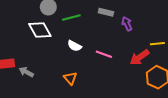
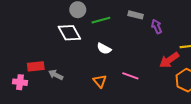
pink line: (104, 54) -> (130, 76), moved

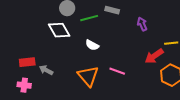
gray rectangle: (136, 15) -> (112, 10), moved
orange triangle: (100, 81) -> (88, 76), size x1.6
pink cross: (20, 82) -> (24, 85), moved

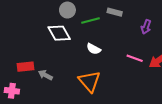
purple arrow: (142, 24) -> (146, 27), turned -136
pink line: (117, 71) -> (135, 58), moved
pink cross: (24, 85) -> (12, 91), moved

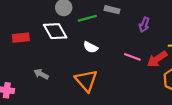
red rectangle: (25, 67) -> (21, 38), moved

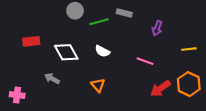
white diamond: (55, 31) -> (66, 52), moved
red arrow: (157, 59) -> (160, 88), moved
orange triangle: (86, 81) -> (98, 85), size x0.6

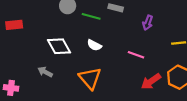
green line: (99, 22) -> (91, 16), turned 30
red rectangle: (31, 41) -> (14, 25), moved
orange triangle: (98, 85) -> (90, 78), size x1.6

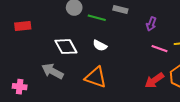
pink line: (136, 55) -> (159, 49), moved
gray arrow: (45, 72) -> (53, 71), size x1.5
orange triangle: (90, 78) -> (96, 77), turned -30

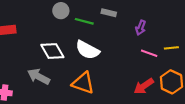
white semicircle: (100, 46) -> (87, 50), size x1.6

